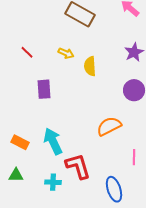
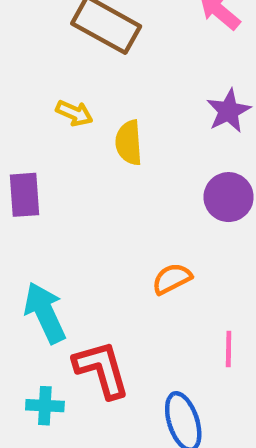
orange semicircle: (109, 126) -> (172, 279), size x0.7

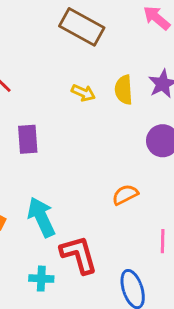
yellow arrow: (74, 113) -> (83, 93), moved
yellow semicircle: (129, 143) -> (124, 90), moved

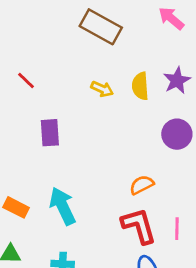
red L-shape: (79, 255) -> (139, 226), moved

